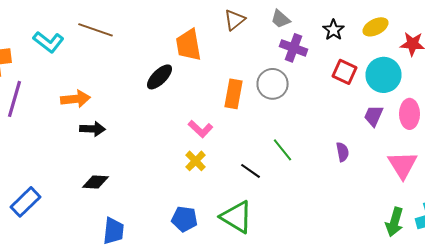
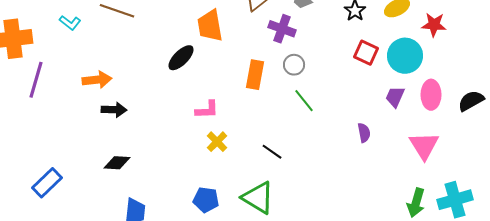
cyan L-shape: (48, 42) -> (70, 23), size x0.7
purple cross: (294, 48) -> (282, 29), moved
gray circle: (272, 84) -> (294, 65), size x0.7
pink L-shape: (200, 129) -> (207, 110), moved, turned -45
green line: (282, 150) -> (304, 101), moved

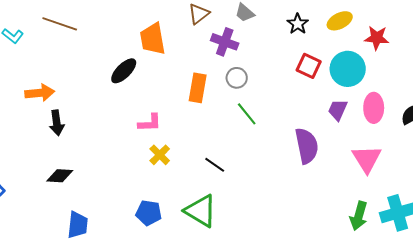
black arrow: (114, 110) -> (57, 123), turned 80
purple semicircle: (364, 133) -> (307, 146), size x1.8

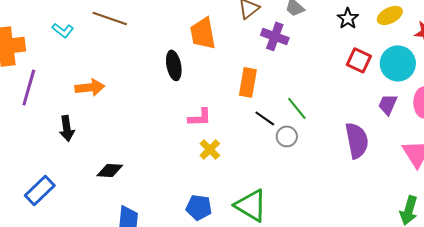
black ellipse: (124, 71) -> (174, 65), turned -56
gray circle: (237, 78) -> (287, 136), moved
black arrow: (57, 123) -> (67, 128), moved
black line: (215, 165) -> (265, 118), moved

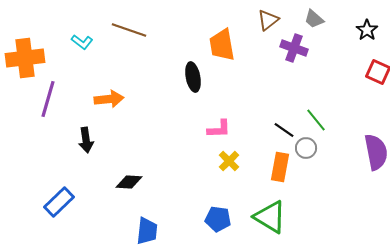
orange rectangle: (248, 82) -> (280, 167), moved

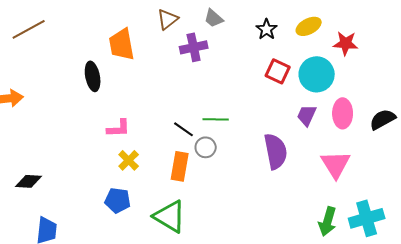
brown line: (129, 30) -> (29, 29), turned -48
purple cross: (294, 48) -> (194, 47), turned -32
green line: (316, 120) -> (216, 119), turned -50
blue pentagon: (218, 219) -> (118, 200), moved

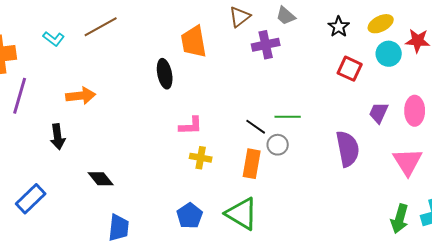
cyan circle: (317, 74) -> (389, 54), moved, size x0.7
yellow cross: (129, 160) -> (201, 158), turned -35
black diamond: (29, 181) -> (101, 179), turned 48
blue pentagon: (118, 200) -> (190, 216), moved, turned 30

